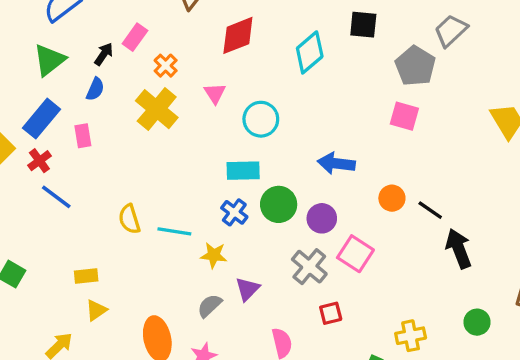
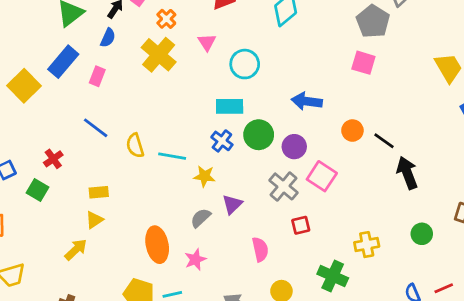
pink rectangle: (83, 136) -> (97, 76), turned 30
red cross: (39, 161) -> (53, 159), moved
blue line: (56, 197) -> (96, 128), moved
yellow triangle: (96, 310) -> (94, 220), moved

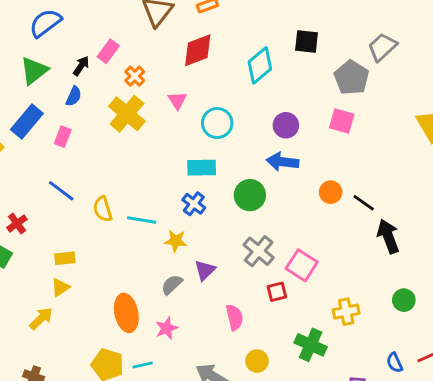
green circle: (259, 135) -> (250, 195), moved
purple circle: (294, 147) -> (286, 125), moved
pink square: (322, 176) -> (302, 265), moved

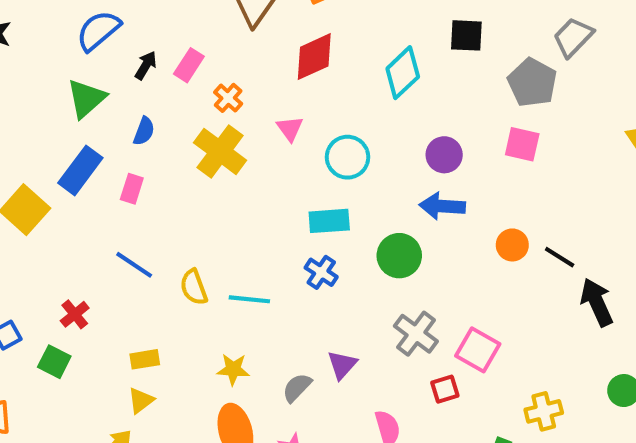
black arrow: (81, 66) -> (146, 65), moved
yellow star: (176, 241) -> (233, 369), moved

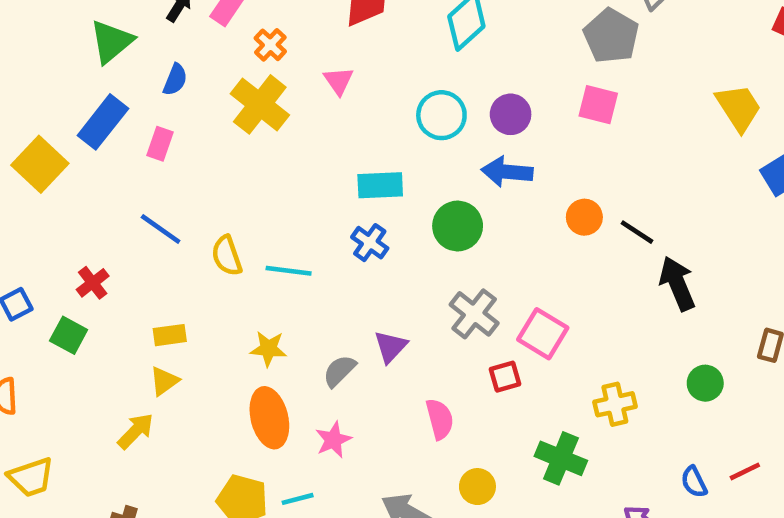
cyan circle: (348, 157) -> (441, 115), moved

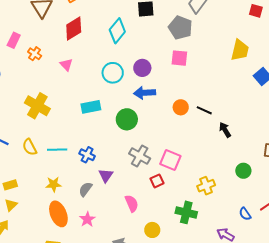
yellow cross: (260, 104) -> (37, 106), moved
yellow trapezoid: (739, 108) -> (240, 50), turned 55
blue cross: (370, 243) -> (87, 155), moved
black arrow: (677, 284) -> (225, 130), size x0.7

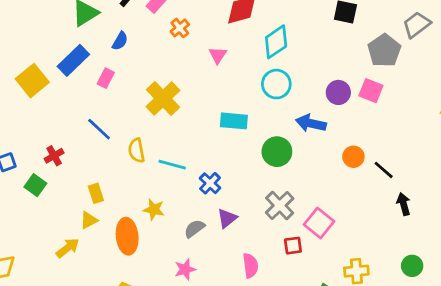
cyan diamond: (117, 31) -> (276, 42), moved
purple circle: (142, 68) -> (338, 92), moved
yellow rectangle: (10, 185) -> (96, 193), turned 72
orange ellipse: (58, 214) -> (127, 236), moved

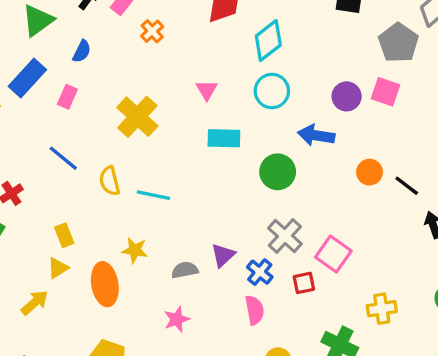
pink triangle: (218, 55) -> (207, 90), moved
blue cross: (210, 183) -> (260, 272), moved
gray semicircle: (194, 229) -> (185, 270), turned 30

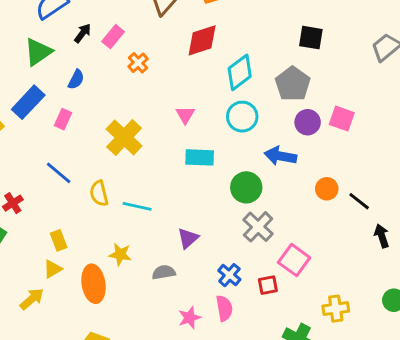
gray pentagon: (398, 43) -> (293, 84), moved
gray cross: (285, 236) -> (258, 227), moved
purple triangle: (223, 255) -> (188, 238), moved
pink star: (177, 319) -> (190, 318), moved

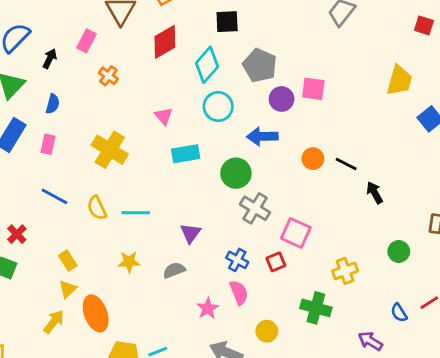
pink rectangle: (113, 37) -> (86, 41), moved
black square: (311, 38) -> (227, 22), moved
orange ellipse: (94, 284) -> (96, 313), moved

